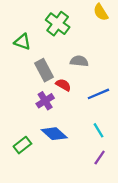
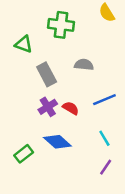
green cross: (58, 24) -> (61, 25), turned -30
red semicircle: (63, 85) -> (71, 108), moved

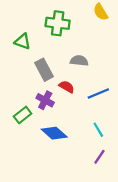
purple cross: (48, 107) -> (45, 100), turned -30
red semicircle: (71, 108) -> (67, 87), moved
green rectangle: (24, 154) -> (23, 115), moved

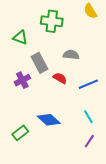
purple cross: (45, 100) -> (22, 80), moved, turned 35
green rectangle: (23, 115) -> (20, 133), moved

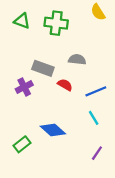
green triangle: (20, 37) -> (22, 21), moved
gray rectangle: (40, 63) -> (43, 68), turned -42
cyan line: (88, 117) -> (94, 118), moved

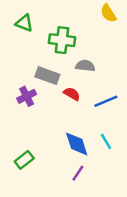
green cross: (56, 23) -> (62, 40), moved
cyan line: (94, 118) -> (106, 141), moved
blue diamond: (53, 130) -> (77, 144), moved, turned 30
purple line: (97, 153) -> (78, 173), moved

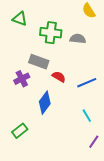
gray semicircle: (85, 66) -> (78, 39), moved
blue diamond: (77, 144) -> (45, 103), moved, turned 55
purple line: (78, 173) -> (94, 142), moved

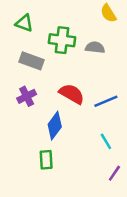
gray rectangle: (39, 62) -> (32, 61), moved
red semicircle: (59, 77) -> (72, 94), size x1.5
green rectangle: (20, 131) -> (46, 160), moved, turned -56

